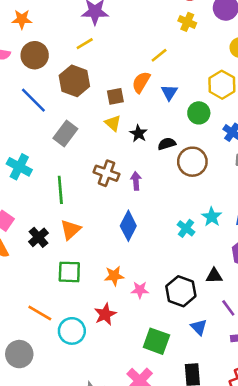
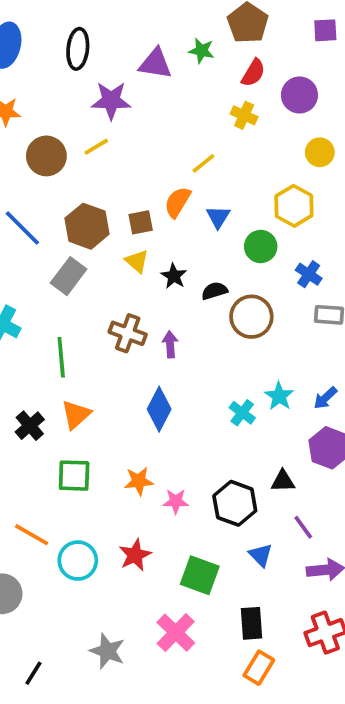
brown circle: (35, 55) -> (46, 156), moved
brown hexagon: (74, 81) -> (87, 226), moved
red star: (105, 314) -> (135, 555), moved

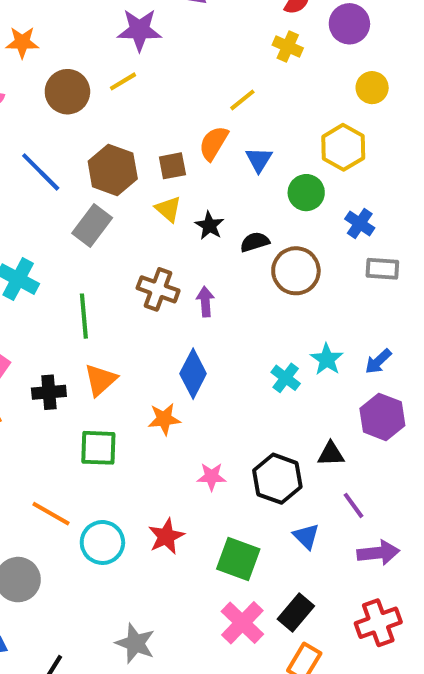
black cross: (30, 426) -> (49, 392), turned 36
orange star: (139, 481) -> (164, 419), moved
black rectangle: (251, 623) -> (296, 612), turned 44
pink cross: (176, 633) -> (242, 623), moved

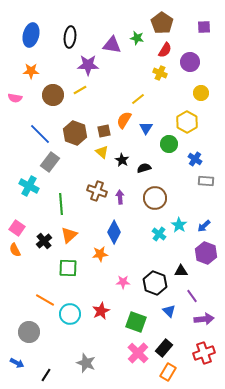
gray rectangle: (92, 226) -> (50, 162), moved
brown circle: (296, 271) -> (155, 198), moved
black cross: (49, 392) -> (44, 241), turned -35

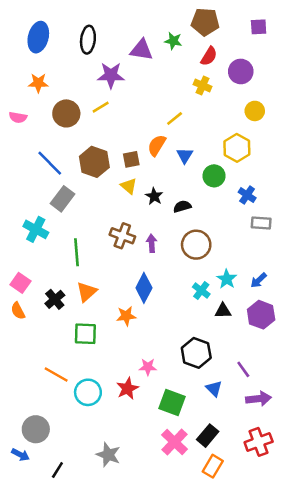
brown pentagon: (162, 23) -> (205, 22), turned -30
black triangle: (181, 271) -> (223, 311), moved
pink star: (123, 282) -> (148, 367), moved
gray circle: (29, 332) -> (36, 429), moved

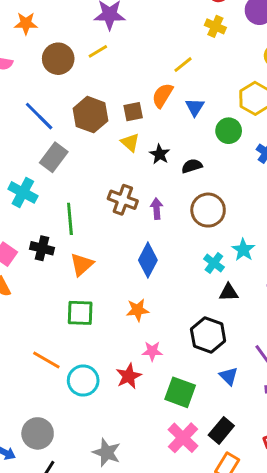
black cross: (55, 299) -> (42, 248), moved, turned -36
black triangle: (223, 311) -> (229, 292), moved
orange star: (126, 316) -> (138, 310), moved
gray circle: (36, 429) -> (38, 433), moved

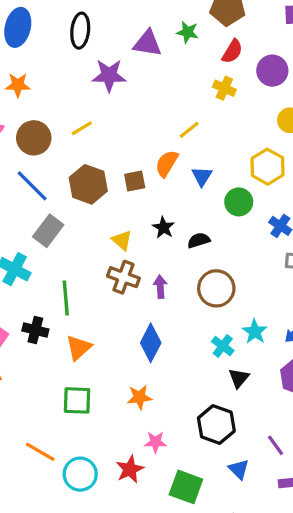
yellow line: (98, 51) -> (82, 128), moved
brown circle: (58, 59) -> (34, 138), moved
yellow triangle: (130, 142) -> (122, 240), moved
black triangle: (229, 292) -> (239, 378), turned -48

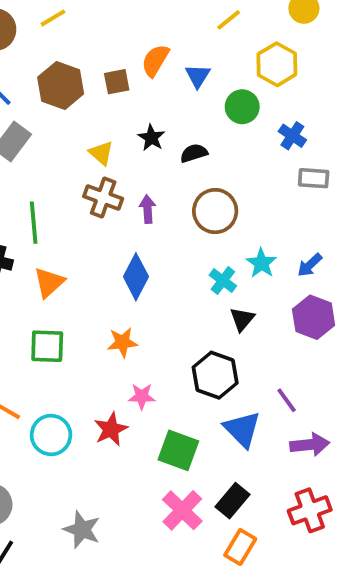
yellow line: (189, 130) -> (229, 20), moved
blue triangle: (239, 469) -> (242, 429), size x1.5

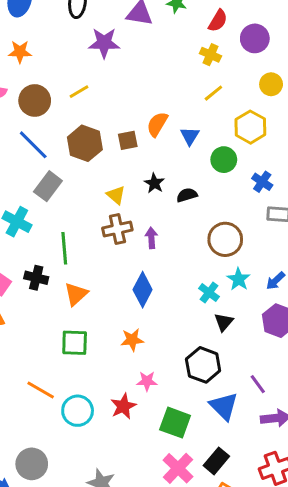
brown cross: (103, 198) -> (117, 229), turned -32
brown circle: (215, 211) -> (225, 239), moved

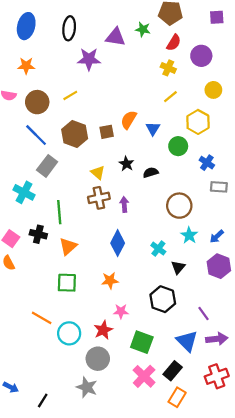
cyan cross: (209, 293) -> (158, 249), moved
blue triangle: (224, 406) -> (187, 341), moved
gray circle: (32, 464) -> (98, 359), moved

